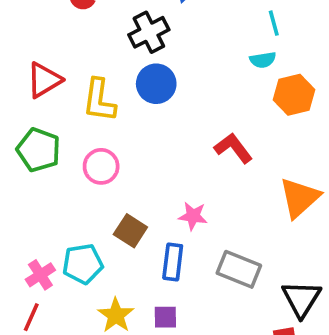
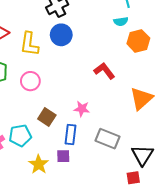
purple square: (165, 317) -> (63, 156), moved

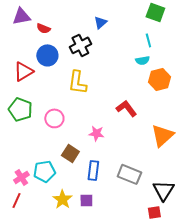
blue circle: (61, 35) -> (47, 55), moved
yellow L-shape: (29, 44) -> (77, 82), moved
pink star: (82, 109) -> (96, 133), moved
purple square: (63, 156) -> (86, 200), moved

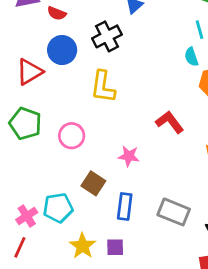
cyan semicircle: (142, 60) -> (191, 57), turned 80

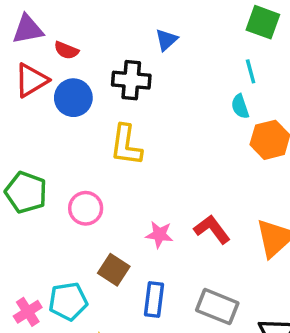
black cross: (107, 36) -> (131, 80), turned 32
red triangle: (29, 72) -> (31, 80), moved
red L-shape: (170, 122) -> (212, 229), moved

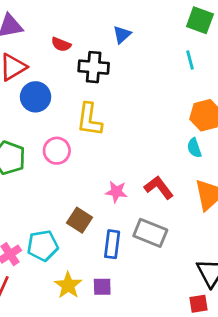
red semicircle: (66, 50) -> (61, 44), moved
blue circle: (73, 98) -> (36, 97), moved
cyan semicircle: (240, 106) -> (194, 148), moved
pink circle: (86, 208) -> (57, 151), moved
gray rectangle: (217, 307) -> (150, 233), moved

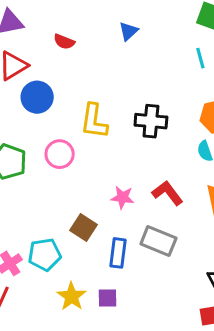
black cross: (94, 67) -> (151, 121), moved

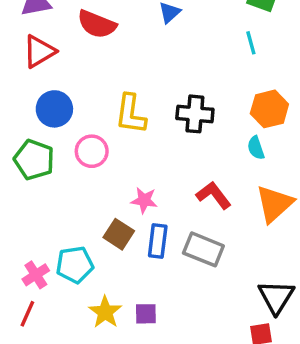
red semicircle: (64, 42) -> (97, 24), size x1.6
blue circle: (37, 97) -> (54, 109), moved
pink star: (122, 198) -> (144, 200), moved
blue rectangle: (118, 253) -> (158, 241), moved

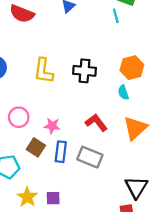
cyan line: (251, 43) -> (116, 16), moved
pink circle: (92, 151) -> (19, 117), moved

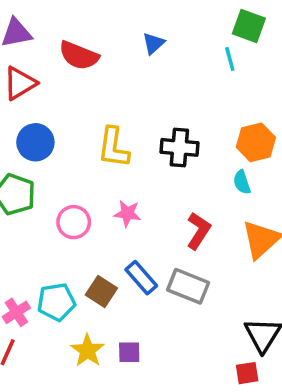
red L-shape: (96, 123) -> (199, 231), turned 70
pink star: (52, 126) -> (127, 213), moved
brown square: (36, 147) -> (101, 292), moved
blue rectangle: (61, 152) -> (141, 278), turned -48

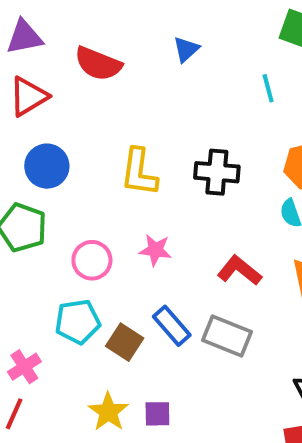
cyan line: (230, 59) -> (268, 88), moved
red L-shape: (199, 231) -> (239, 270), turned -84
cyan pentagon: (56, 302) -> (78, 322), moved

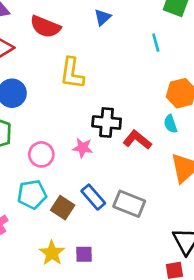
yellow L-shape: (139, 172) -> (72, 73), moved
black cross: (217, 172) -> (107, 123), moved
red L-shape: (239, 270) -> (137, 140), moved

